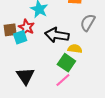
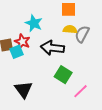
yellow semicircle: (75, 49) -> (70, 29), moved
pink line: (63, 80) -> (81, 91), moved

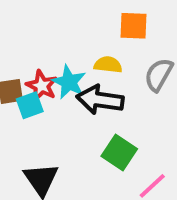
cyan star: (34, 23) -> (69, 82), moved
yellow semicircle: (70, 29) -> (108, 65), moved

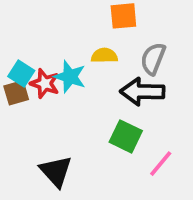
black arrow: (100, 100) -> (142, 92), moved
cyan square: (30, 105) -> (21, 73), moved, turned -30

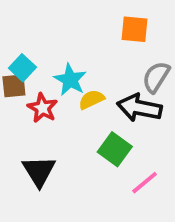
yellow semicircle: (104, 56) -> (91, 100), moved, turned -35
red star: (45, 84) -> (42, 108), moved

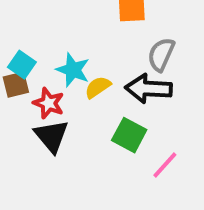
black triangle: (39, 171) -> (51, 136), moved

